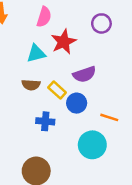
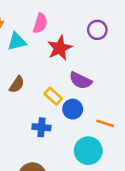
cyan triangle: (36, 53) -> (17, 42), moved
purple semicircle: (84, 74) -> (80, 81), turned 45
brown semicircle: (31, 85) -> (17, 84), moved, turned -60

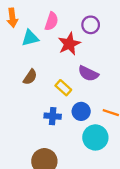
purple circle: (97, 30) -> (91, 25), moved
blue circle: (73, 109) -> (81, 111), moved

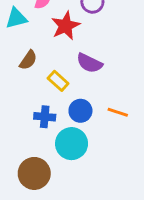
brown semicircle: (30, 77) -> (28, 60), moved
cyan circle: (95, 137) -> (72, 144), moved

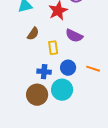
yellow rectangle: (58, 81) -> (53, 48), turned 40
brown circle: (34, 173) -> (37, 95), moved

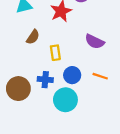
purple semicircle: (74, 36) -> (95, 41), moved
brown circle: (37, 95) -> (18, 89), moved

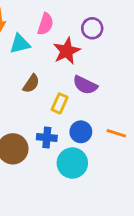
purple semicircle: (95, 41) -> (85, 85), moved
yellow rectangle: (55, 53) -> (60, 103), turned 32

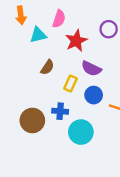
purple circle: (92, 28) -> (109, 29), moved
blue circle: (81, 132) -> (94, 95), moved

